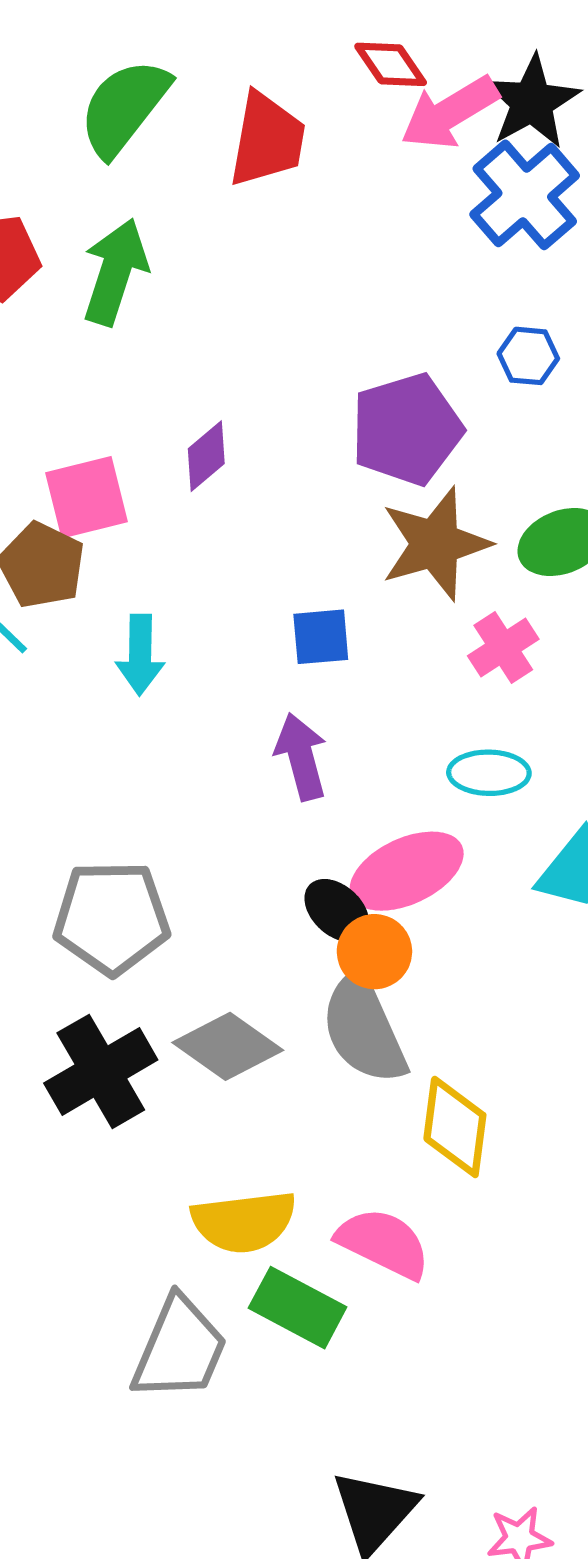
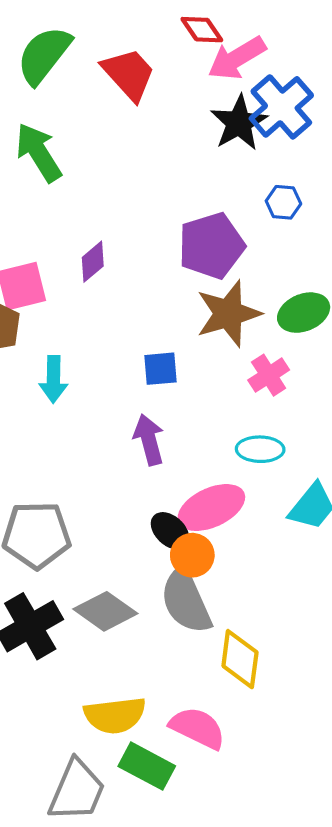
black star: (532, 102) -> (239, 123), moved
red trapezoid: (267, 140) -> (129, 74), turned -52
green arrow: (115, 272) -> (39, 153), turned -50

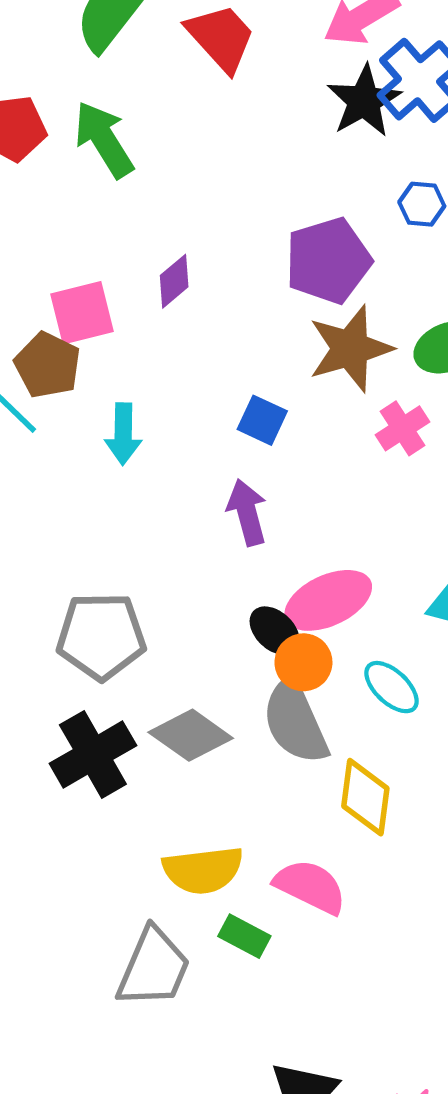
blue square: (161, 369) -> (262, 420), turned 30
cyan ellipse: (260, 449) -> (392, 687), moved, turned 42
green rectangle: (147, 766) -> (244, 936), size x0.7

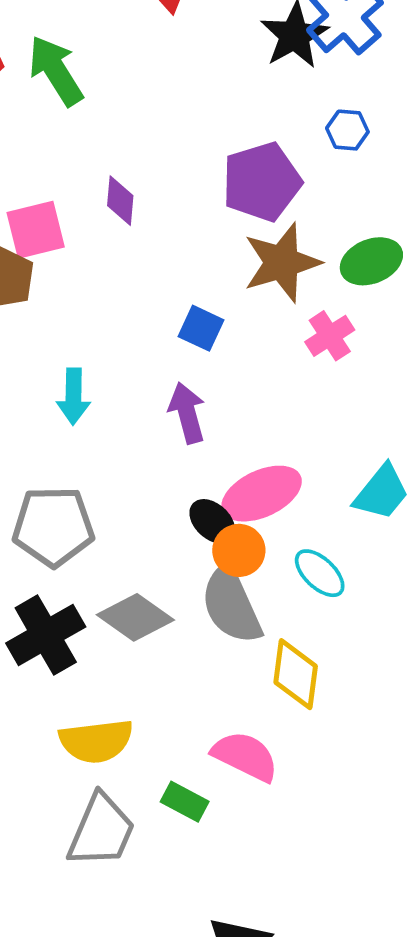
purple diamond: (174, 281) -> (120, 201), turned -45
cyan arrow: (123, 434) -> (73, 396), moved
yellow semicircle: (203, 870) -> (96, 741), moved

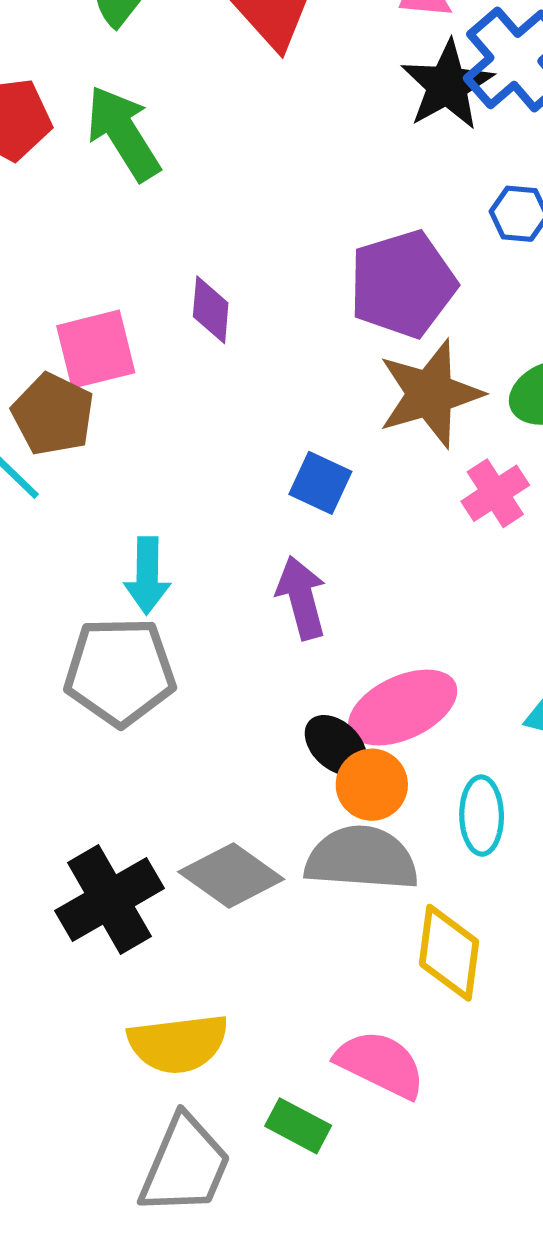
gray pentagon: (53, 526) -> (120, 672), moved
cyan ellipse: (320, 573) -> (482, 816), turned 46
gray semicircle: (231, 605) -> (362, 858), turned 118

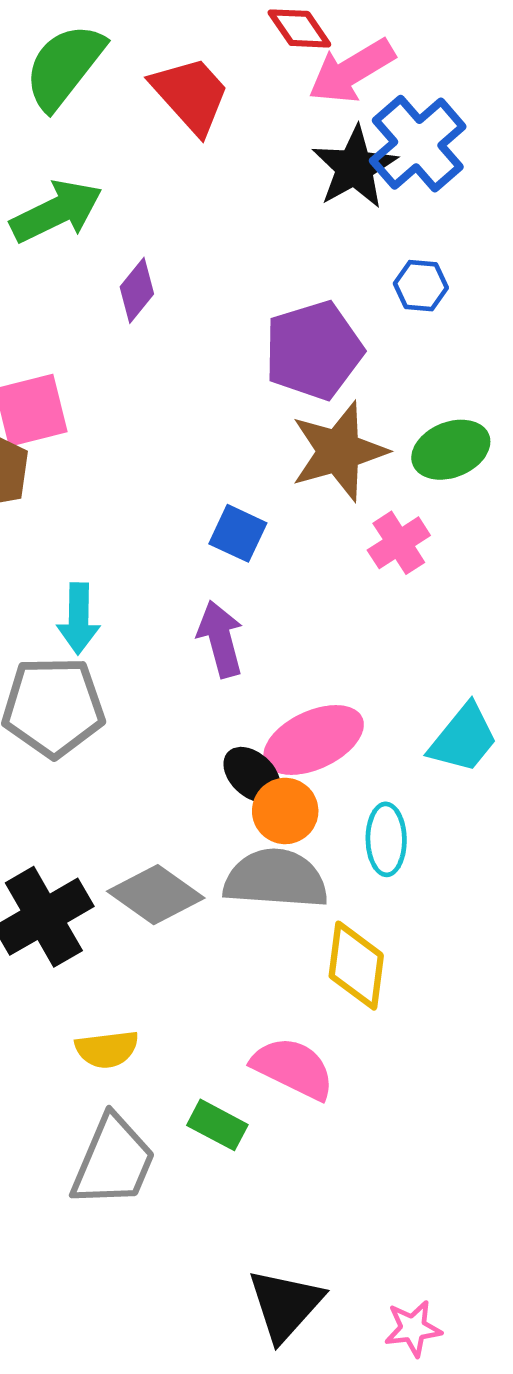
green arrow: (123, 133) -> (56, 211), turned 96
purple diamond: (211, 310) -> (137, 290), moved, turned 34
yellow semicircle: (178, 1044) -> (107, 1049), size x0.7

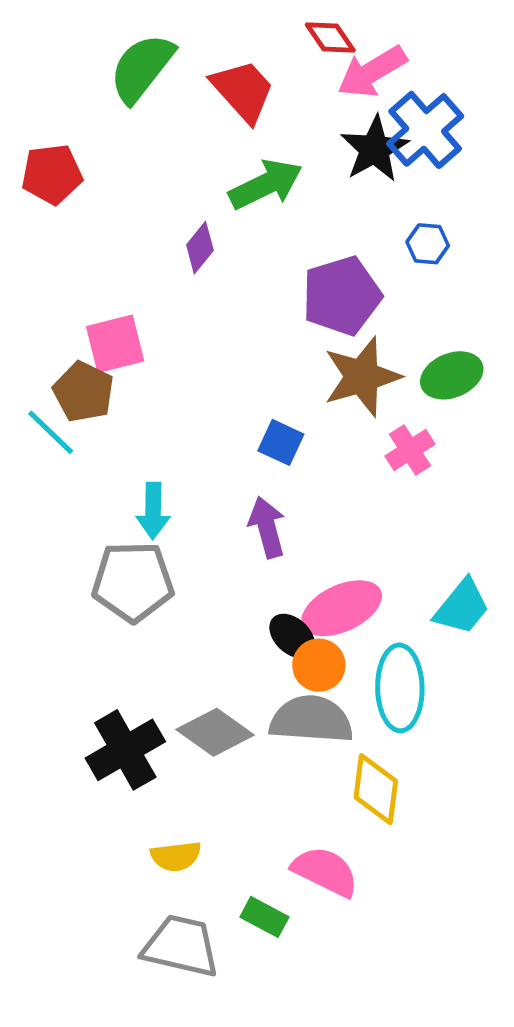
green arrow: (56, 211) -> (266, 184), moved
cyan ellipse: (386, 839) -> (400, 688), size x1.5
gray trapezoid: (113, 1161) -> (181, 946), turned -100

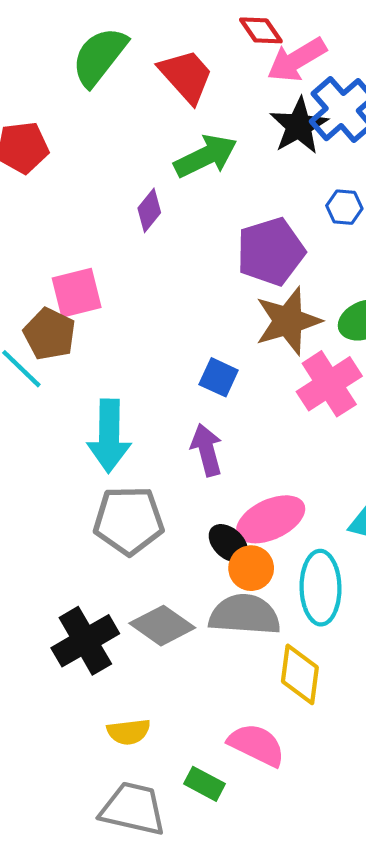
pink cross: (410, 450) -> (329, 384), size x1.5
cyan arrow: (153, 511) -> (109, 436), size x1.5
gray pentagon: (133, 582) -> (129, 520), moved

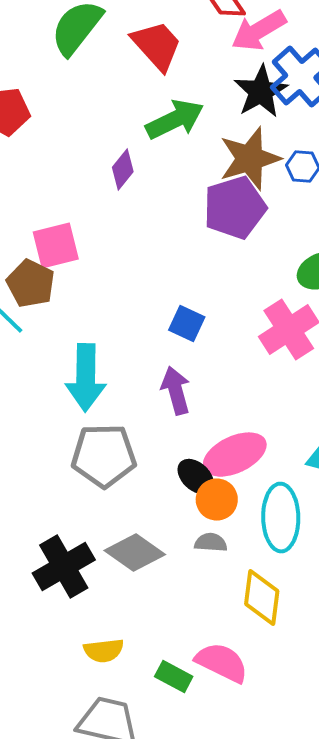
brown star: (288, 321) -> (250, 159), moved
gray semicircle: (245, 615) -> (211, 543), size x0.5
green rectangle: (205, 784) -> (174, 677), moved

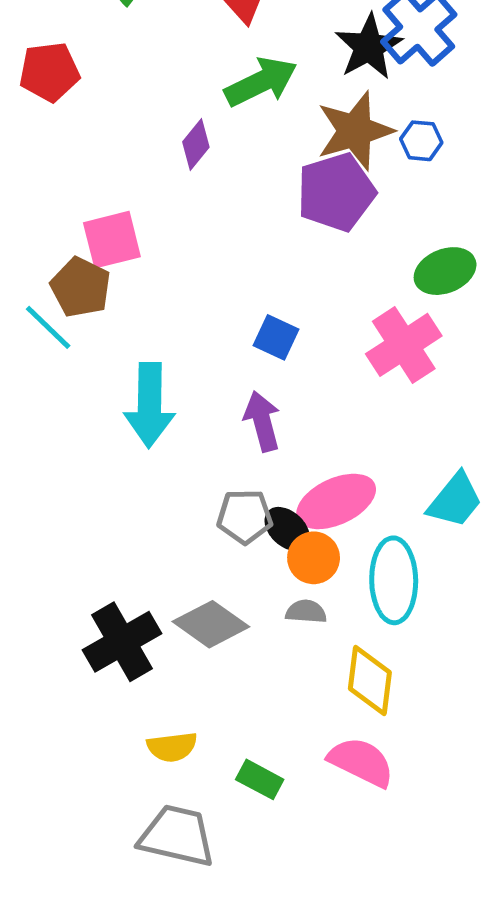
gray pentagon: (104, 456) -> (245, 516), moved, size x0.7
pink semicircle: (222, 663) -> (361, 762), moved

